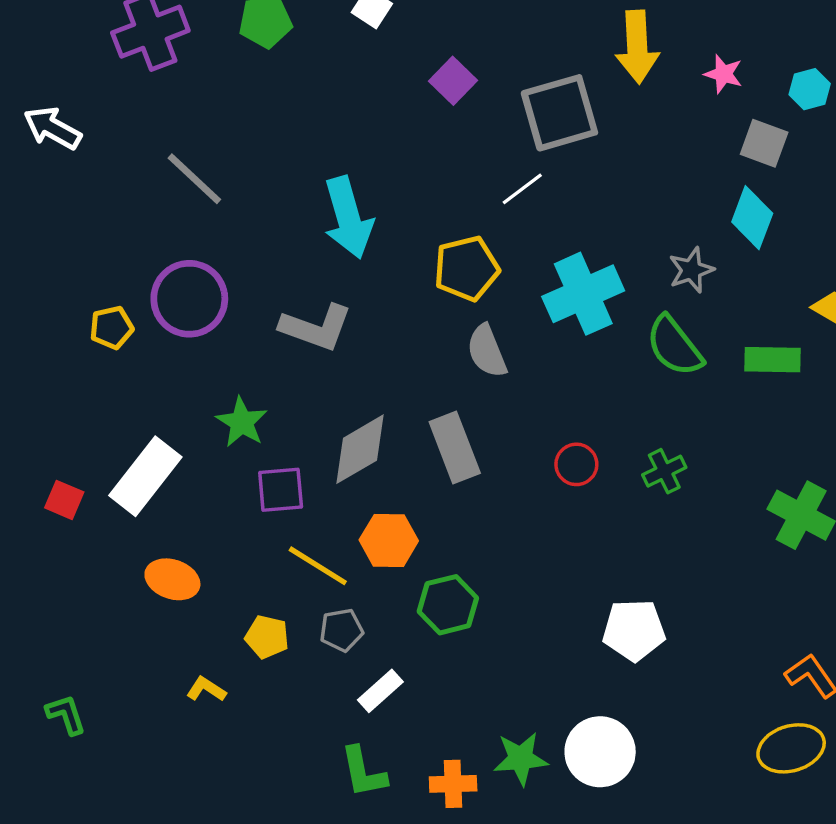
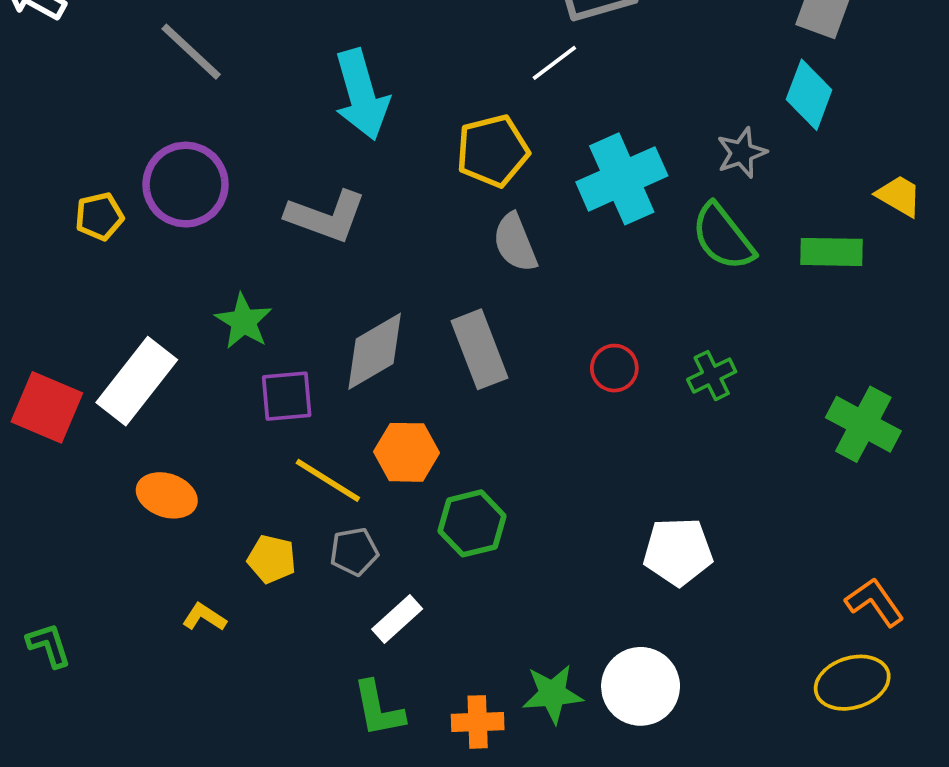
red square: (64, 500) -> (47, 407), size x1.6

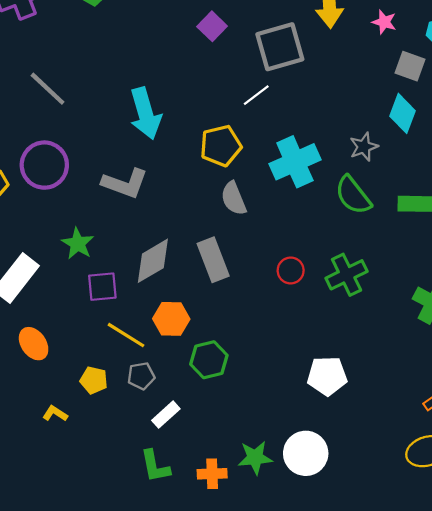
green cross: (712, 376) -> (347, 275), size x1.5
orange ellipse: (167, 495) -> (34, 344), turned 36

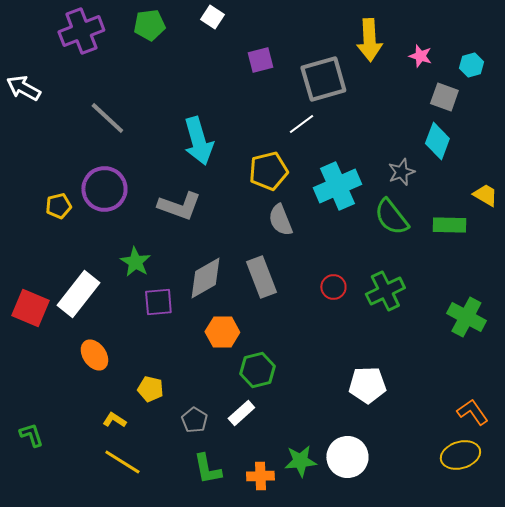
purple square: (212, 26) -> (260, 60), turned 32
yellow line: (126, 335) -> (122, 462), moved
gray pentagon: (141, 376) -> (194, 420), moved, turned -30
white rectangle: (166, 415) -> (241, 413), moved

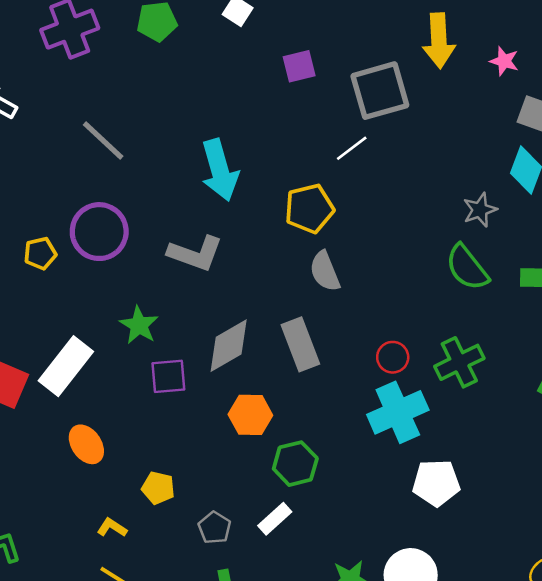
cyan cross: (337, 186) -> (398, 412), moved

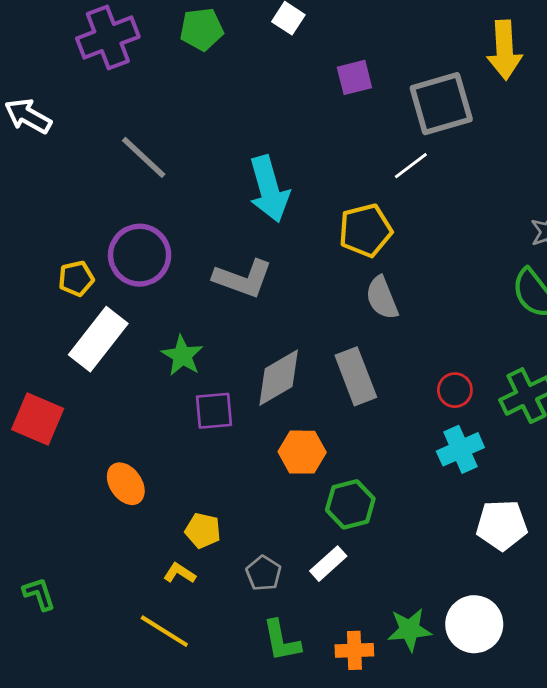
white rectangle: (66, 366) -> (98, 339), moved
cyan cross: (398, 412) -> (460, 449), size x0.7
yellow L-shape: (112, 528) -> (180, 573), moved

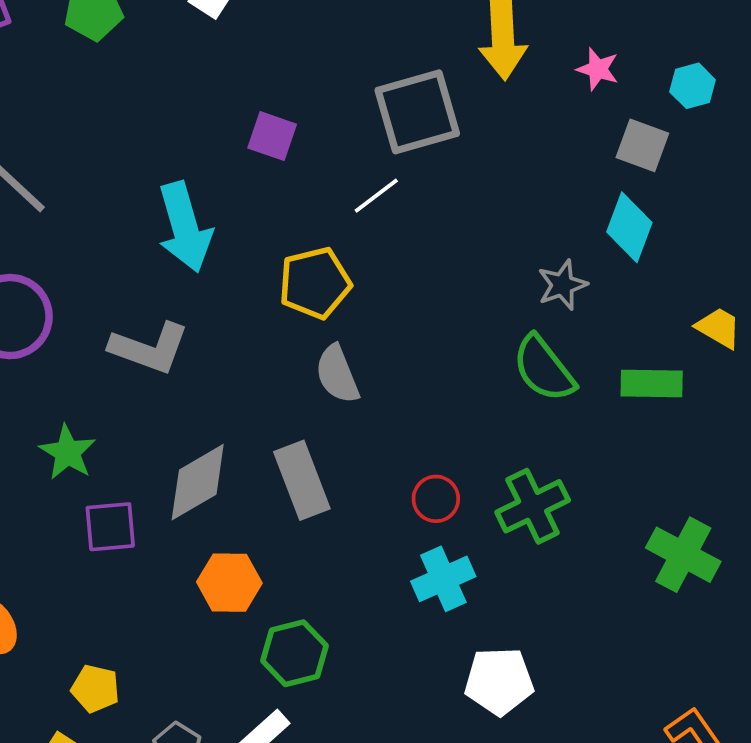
purple square: (354, 77) -> (272, 136), moved, turned 33

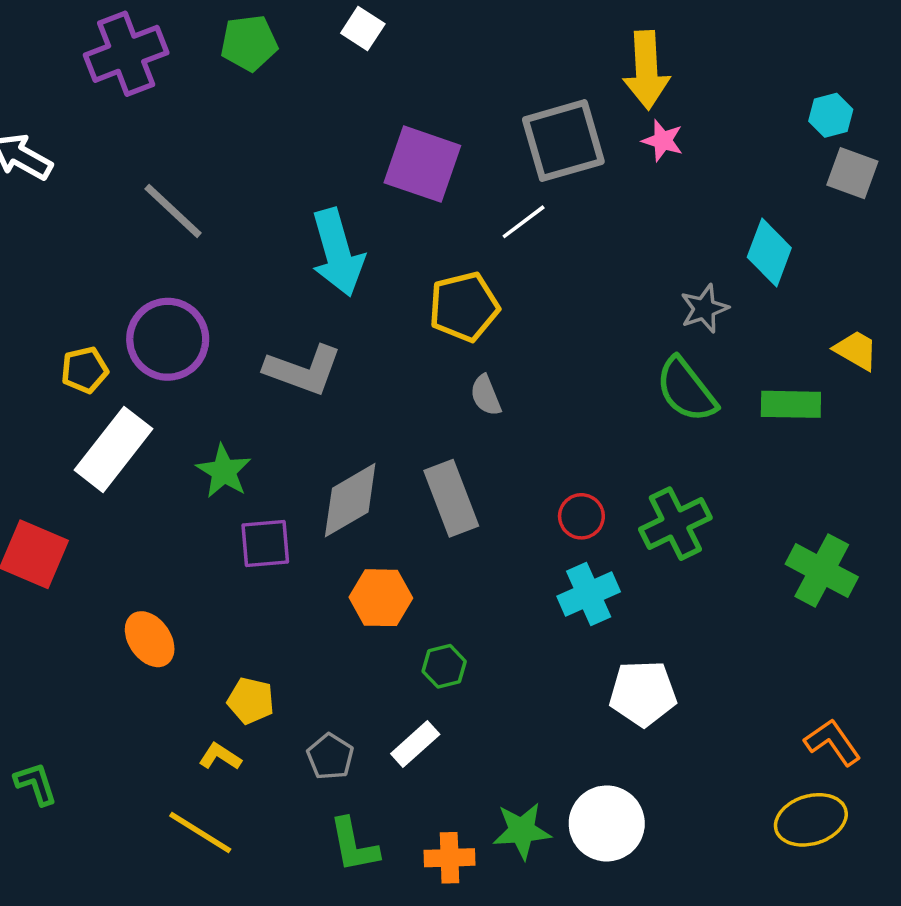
pink star: (598, 69) -> (663, 141), moved
purple square: (272, 136) -> (422, 164), size x1.6
gray square: (642, 145) -> (852, 173), moved
gray semicircle: (337, 374) -> (486, 395), size x0.7
green hexagon: (294, 653) -> (444, 666), size x0.7

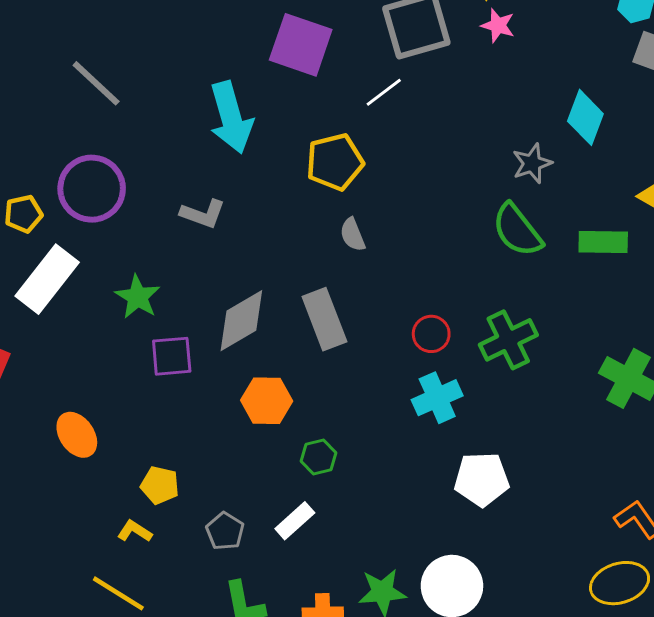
gray L-shape: (303, 370) -> (203, 214), size x0.7

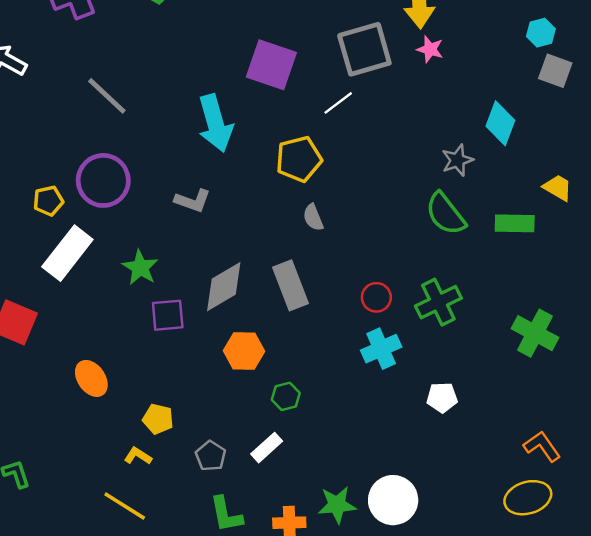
white pentagon: (482, 479) -> (442, 398), moved, size x0.7

